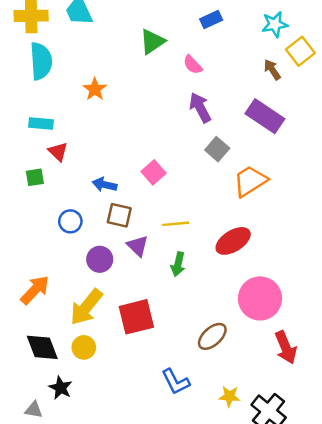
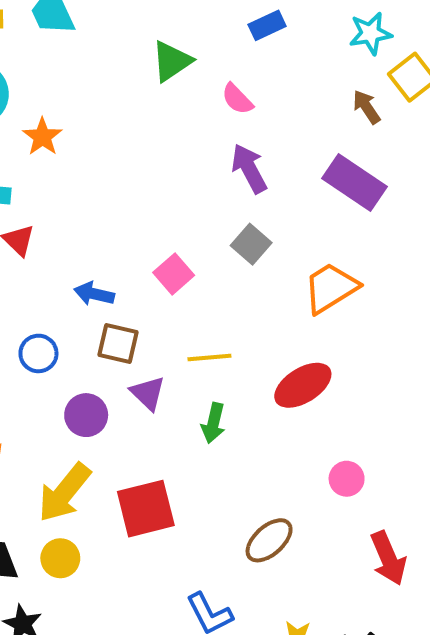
orange star: (95, 89) -> (42, 137), moved
gray square: (217, 149) -> (251, 244), moved
pink circle: (260, 298) -> (347, 479), size x0.5

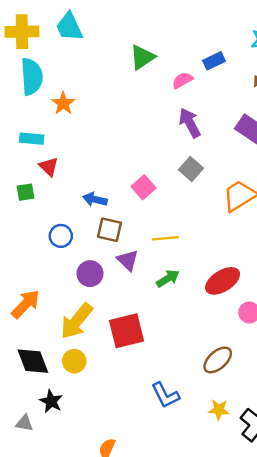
blue rectangle: (267, 25) -> (214, 61), moved
pink semicircle: (237, 99) -> (182, 80), turned 105
red ellipse: (303, 385) -> (223, 281), moved
green arrow: (213, 423) -> (168, 278), turned -135
brown ellipse: (269, 540) -> (218, 360), moved

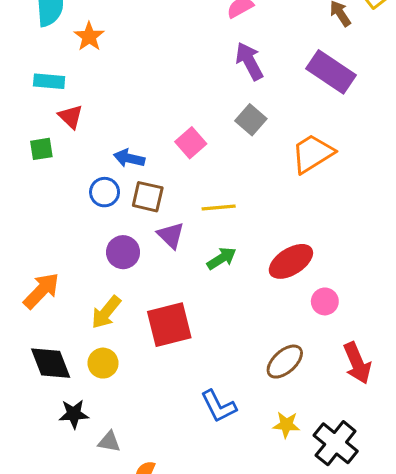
blue circle: (61, 236) -> (105, 192), moved
yellow arrow: (77, 321) -> (106, 312), size x0.7
black star: (51, 401) -> (74, 414), turned -30
gray triangle: (24, 423) -> (109, 442), moved

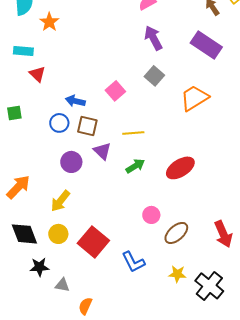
green square: (41, 149) -> (14, 113), moved
pink circle: (325, 301) -> (151, 215), moved
red square: (169, 325) -> (93, 242), moved, turned -36

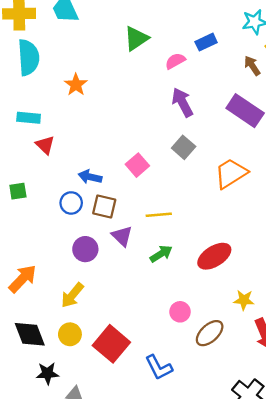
orange star: (49, 22) -> (76, 85), moved
yellow star: (177, 274) -> (244, 300), moved

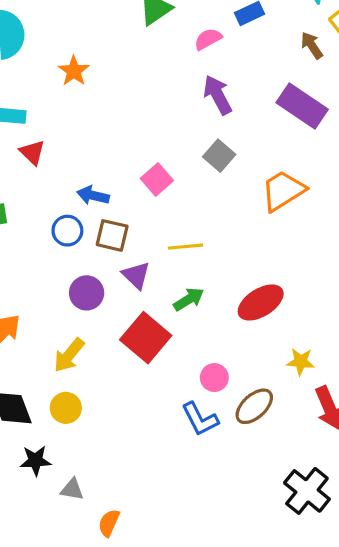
red square: (111, 344) -> (146, 338), moved
blue L-shape: (159, 367) -> (200, 419), moved

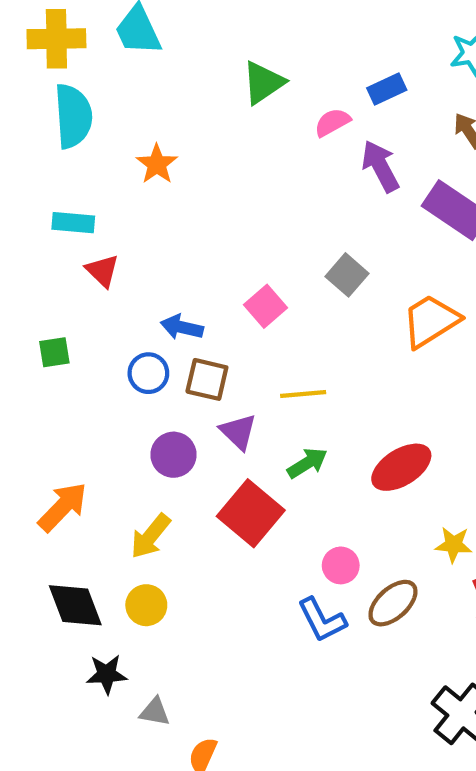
purple arrow: (218, 95) -> (380, 166), moved

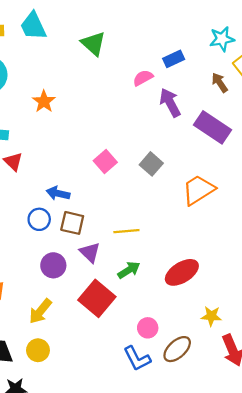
green triangle: (263, 83) -> (93, 44), moved, turned -44
pink square: (265, 306) -> (105, 162), moved

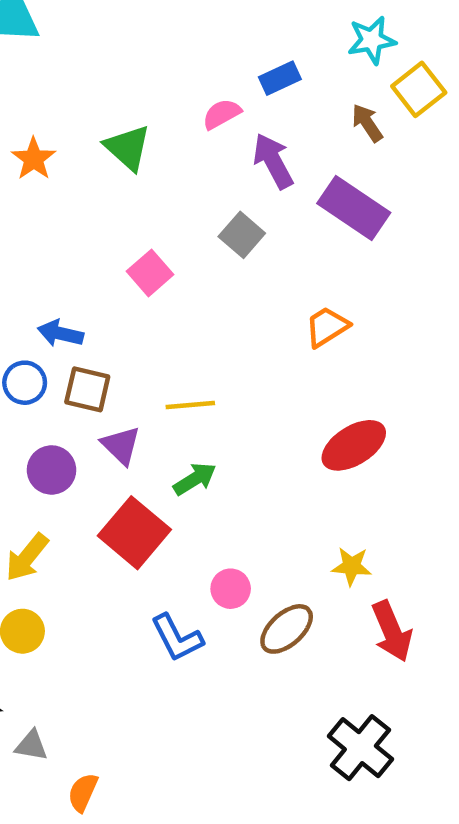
green triangle: (93, 44) -> (128, 148), moved
gray square: (151, 164) -> (242, 235), moved
orange trapezoid: (198, 190) -> (327, 327), size x0.7
red ellipse: (182, 272) -> (354, 445), moved
blue L-shape: (137, 359) -> (177, 638), moved

